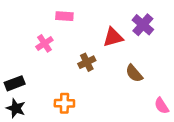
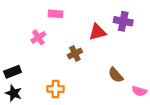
purple cross: (143, 25) -> (123, 21), turned -30
brown semicircle: (134, 73) -> (116, 75), moved
pink semicircle: (162, 106) -> (139, 91), turned -40

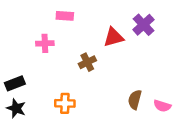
purple cross: (123, 21) -> (144, 25), turned 36
pink cross: (38, 37) -> (45, 43), turned 32
brown semicircle: (116, 75) -> (135, 100), moved, turned 56

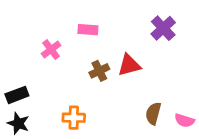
pink rectangle: (65, 16) -> (88, 30), moved
red triangle: (114, 37) -> (129, 65), moved
pink cross: (45, 43) -> (51, 50), turned -35

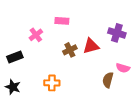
purple cross: (163, 28) -> (117, 33), moved, turned -30
black rectangle: (17, 95) -> (15, 57), moved
pink semicircle: (185, 121) -> (123, 68), moved

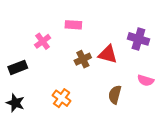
red triangle: (91, 46) -> (108, 54), turned 30
brown semicircle: (108, 80) -> (115, 95), moved
orange cross: (52, 83) -> (62, 98), turned 35

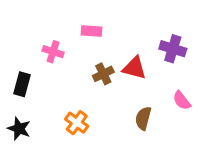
pink cross: (43, 41) -> (53, 52), turned -35
black rectangle: (18, 67) -> (22, 84), turned -54
pink semicircle: (146, 80) -> (182, 100), turned 35

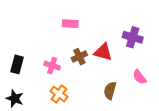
pink cross: (53, 52) -> (52, 66), moved

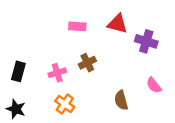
red triangle: (103, 52) -> (117, 24), moved
pink cross: (52, 66) -> (57, 73), turned -35
brown semicircle: (110, 91) -> (121, 100), turned -30

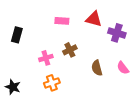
black rectangle: (18, 71) -> (17, 35), moved
brown semicircle: (121, 100) -> (97, 68), moved
orange cross: (65, 104) -> (52, 83), turned 35

